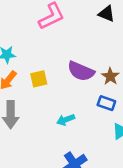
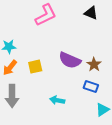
cyan arrow: (66, 120) -> (57, 100), turned 32

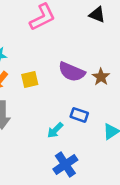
blue rectangle: (91, 87) -> (79, 115), moved
cyan arrow: (57, 100) -> (55, 130), moved, turned -56

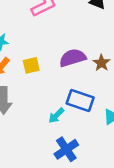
purple semicircle: (72, 72) -> (73, 58), turned 140
blue rectangle: (79, 115) -> (80, 100), size x1.5

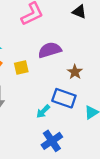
purple semicircle: (73, 58) -> (50, 50), moved
brown star: (101, 63) -> (75, 72), moved

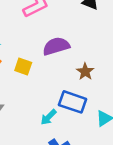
yellow square: (21, 68) -> (23, 66), turned 32

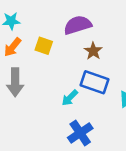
brown star: (85, 72) -> (93, 51), moved

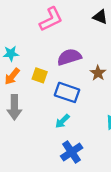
brown star: (93, 51) -> (98, 73), moved
blue rectangle: (95, 82) -> (67, 92), moved

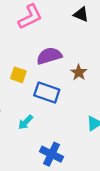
cyan arrow: (62, 121) -> (25, 122), moved
blue cross: (72, 152) -> (52, 154), turned -30

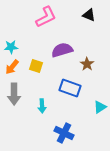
blue rectangle: (47, 93) -> (70, 88), moved
cyan arrow: (25, 122) -> (42, 106), turned -48

